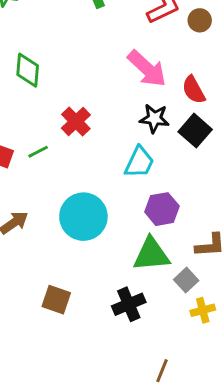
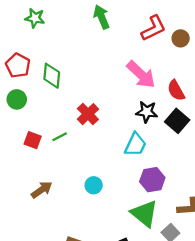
cyan circle: (83, 217) -> (94, 185), size x0.5
green triangle: (151, 254) -> (144, 214), turned 44

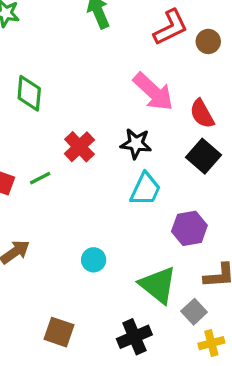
black star: (147, 112) -> (136, 144), moved
purple hexagon: (152, 180) -> (189, 228), moved
cyan circle: (94, 185) -> (94, 260), moved

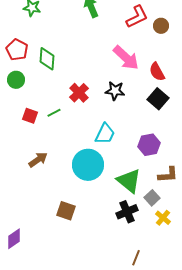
cyan trapezoid: (145, 189) -> (105, 134), moved
cyan circle: (94, 260) -> (88, 165), size x2.0
black cross: (134, 337) -> (127, 212), moved
yellow cross: (211, 343) -> (163, 218), turned -35

